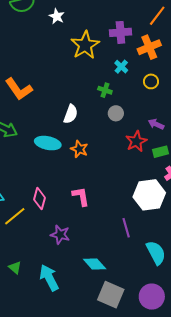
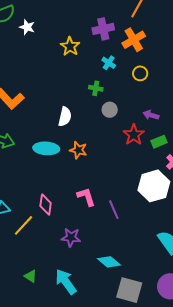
white star: (57, 16) -> (27, 27), moved
yellow star: (85, 45) -> (70, 46), size x0.7
purple line: (126, 228) -> (114, 210), moved

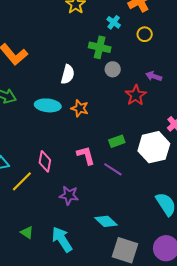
green cross: (96, 88) -> (100, 47), size x1.5
green rectangle: (159, 142) -> (117, 141), moved
purple line: (114, 210) -> (113, 169), turned -36

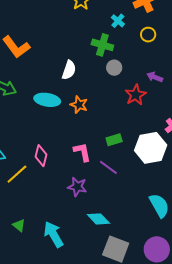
purple star: (69, 195) -> (77, 187), moved

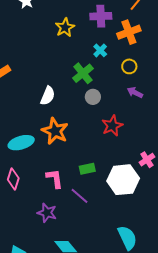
green cross: (102, 45) -> (83, 73), turned 30
purple arrow: (155, 77) -> (135, 92), moved
cyan ellipse: (47, 100) -> (21, 143), moved, turned -30
orange star: (79, 105) -> (55, 131), size x1.5

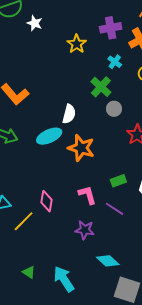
cyan ellipse: (21, 143) -> (49, 136), moved

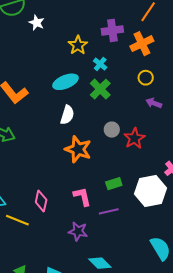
cyan cross: (115, 62) -> (100, 64), moved
gray circle: (114, 109) -> (112, 130), moved
cyan ellipse: (49, 136) -> (65, 82), moved
purple line: (115, 209) -> (109, 211), turned -48
yellow line: (24, 221) -> (17, 220), turned 65

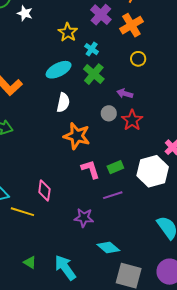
purple cross: (112, 30) -> (101, 15), turned -35
purple arrow: (154, 103) -> (125, 94), moved
pink L-shape: (82, 196) -> (90, 169), moved

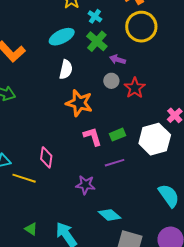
yellow circle: (138, 59) -> (141, 27), size x2.0
purple arrow: (125, 94) -> (118, 60), moved

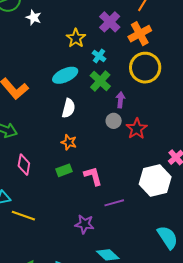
purple arrow: (118, 60) -> (120, 100), turned 77
orange star: (79, 103) -> (69, 142), moved, size x0.6
green rectangle: (117, 135) -> (64, 170), moved
pink diamond: (46, 157) -> (24, 165), moved

